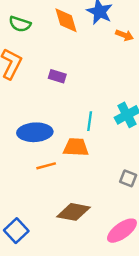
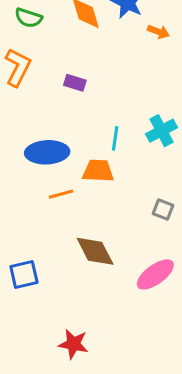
brown diamond: (73, 212) -> (95, 251), turned 52
blue square: (16, 231) -> (24, 274), turned 30

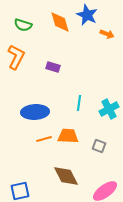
cyan cross: (162, 131) -> (109, 109), moved
orange trapezoid: (98, 171) -> (68, 136), moved
gray square: (163, 210) -> (99, 146), moved

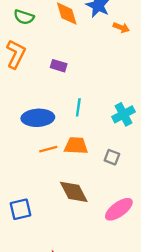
cyan line: (79, 103) -> (78, 107), moved

